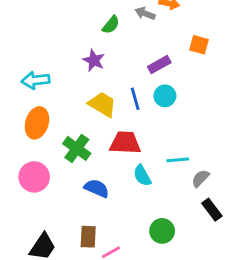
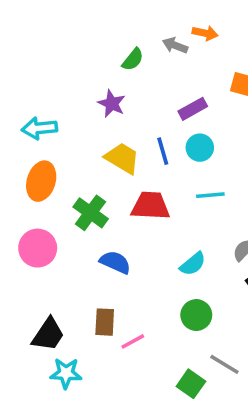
cyan line: (178, 160) -> (210, 195), moved
cyan semicircle: (142, 175) -> (193, 264), moved, turned -100

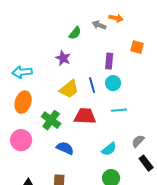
purple rectangle: (193, 109) -> (109, 61), turned -56
yellow trapezoid: (122, 158) -> (69, 89), turned 110

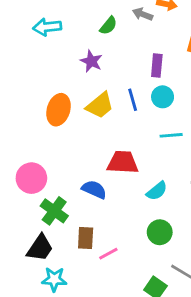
cyan arrow: (22, 72) -> (47, 27), moved
orange ellipse: (23, 102) -> (59, 110), moved
red trapezoid: (85, 116) -> (123, 162), moved
green cross: (51, 120) -> (54, 211), moved

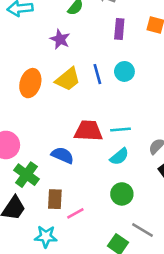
purple rectangle: (157, 65) -> (119, 29), moved
cyan line: (171, 135) -> (121, 129), moved
cyan star: (54, 279) -> (46, 236), moved

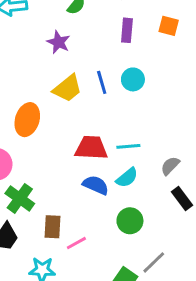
orange ellipse: (30, 83) -> (27, 120), moved
blue semicircle: (63, 155) -> (96, 185), moved
gray line: (143, 230) -> (154, 262), turned -75

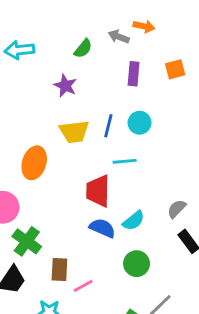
orange square: (169, 26) -> (175, 69), turned -30
blue line: (102, 82) -> (108, 126), turned 30
yellow trapezoid: (67, 88) -> (74, 132), turned 32
cyan line: (128, 146) -> (125, 161), moved
red trapezoid: (91, 148) -> (98, 191), turned -92

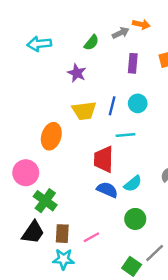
gray arrow: (119, 37) -> (121, 33), turned 133
brown rectangle: (59, 270) -> (62, 234), moved

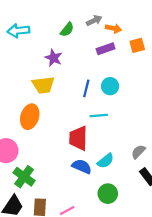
orange arrow: (141, 24) -> (113, 28), moved
purple rectangle: (133, 63) -> (106, 49), turned 66
yellow trapezoid: (84, 111) -> (43, 85), moved

